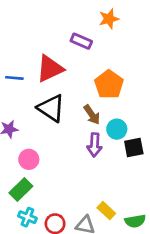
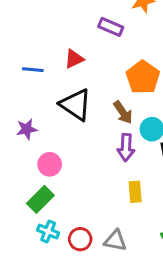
red triangle: (50, 69) -> (74, 59), size x0.6
yellow rectangle: (106, 211) -> (135, 192), moved, turned 42

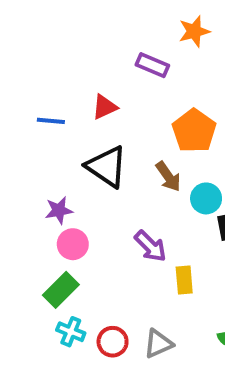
purple star: (27, 129) -> (59, 210), moved
purple arrow: (126, 147) -> (150, 246), moved, turned -48
gray triangle: (115, 241) -> (158, 344), turned -35

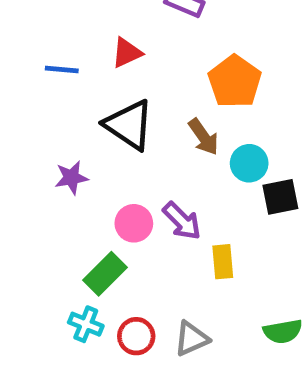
pink circle: (73, 244) -> (134, 223), moved
green rectangle: (61, 290) -> (105, 274), moved

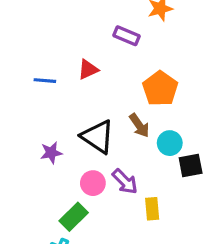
black triangle: (129, 125) -> (98, 137), moved

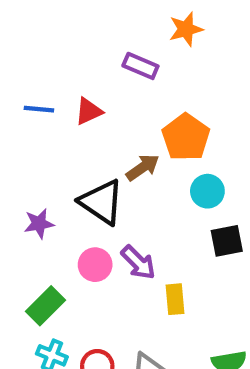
blue line: (45, 81) -> (39, 109), moved
brown arrow: (139, 125) -> (143, 167), moved, turned -90
cyan circle: (170, 143) -> (207, 191), moved
green rectangle: (74, 217) -> (45, 306), moved

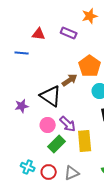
red triangle: (89, 111) -> (39, 34), moved, turned 32
yellow rectangle: (175, 299) -> (85, 141), size x1.5
green rectangle: (45, 306) -> (57, 144), moved

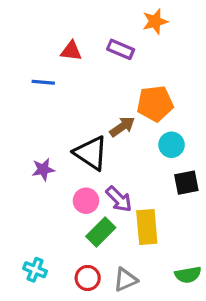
orange pentagon: (90, 66) -> (155, 104), turned 30
cyan cross: (28, 167) -> (35, 270), moved

